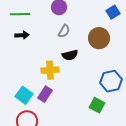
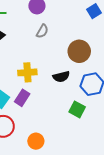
brown circle: (99, 38) -> (79, 51), moved
black semicircle: (70, 55) -> (61, 77), moved

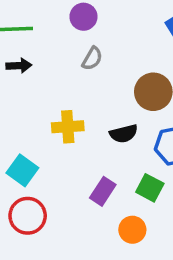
purple rectangle: (22, 98) -> (103, 191), moved
orange circle: (36, 141) -> (132, 230), moved

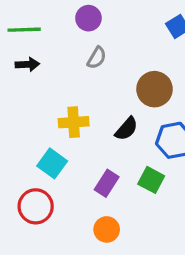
black semicircle: (124, 134) -> (126, 129), turned -35
cyan square: (22, 170) -> (52, 163), moved
orange circle: (132, 230) -> (107, 229), moved

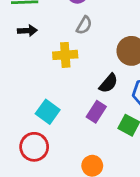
yellow cross: (74, 122) -> (65, 55), moved
purple rectangle: (107, 183) -> (96, 112), moved

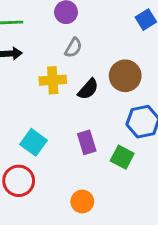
black semicircle: (108, 83) -> (88, 89), moved
purple rectangle: (96, 112) -> (87, 142), turned -50

